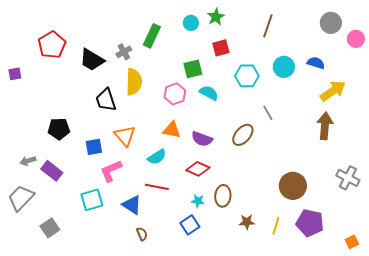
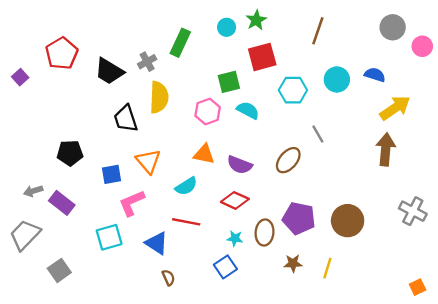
red square: (221, 48) -> (262, 57), size x1.4
purple square: (15, 74) -> (20, 77), moved, turned -32
purple pentagon: (310, 223) -> (299, 218), moved

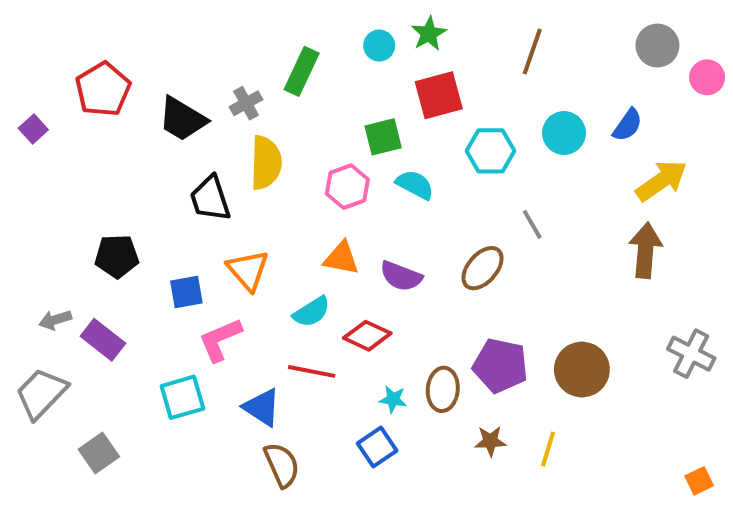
blue semicircle: (375, 75) -> (628, 125), turned 108
red diamond: (235, 200) -> (367, 336), moved
brown semicircle: (168, 278) -> (282, 465), size x1.6

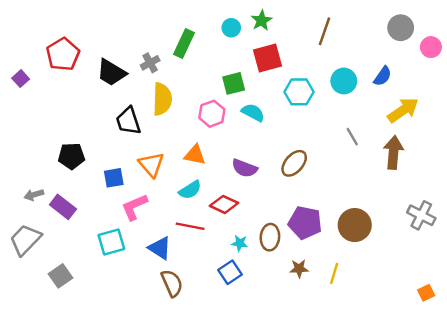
gray line: (532, 224) -> (352, 137), moved
orange triangle: (341, 258) -> (195, 155), moved

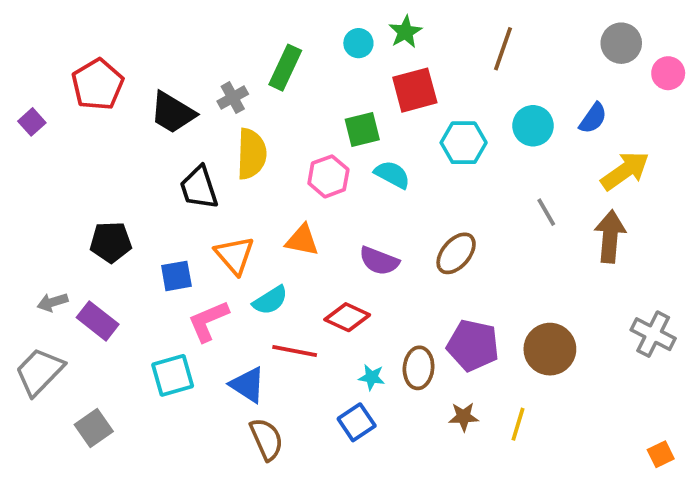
cyan semicircle: (190, 190) -> (270, 300), moved

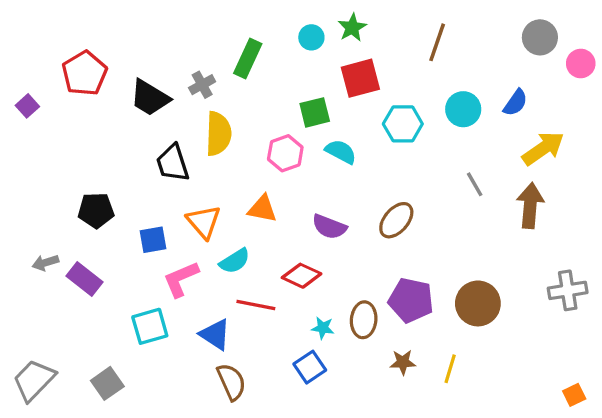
gray cross: (653, 334) -> (568, 290), turned -36
gray trapezoid: (39, 372) -> (34, 380), moved
gray square: (94, 428) -> (107, 383), moved

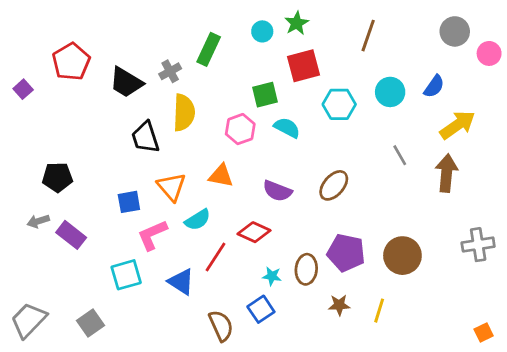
black pentagon: (96, 210) -> (57, 177), moved
red line: (256, 305) -> (216, 257), turned -68
brown semicircle: (231, 382) -> (221, 326), moved

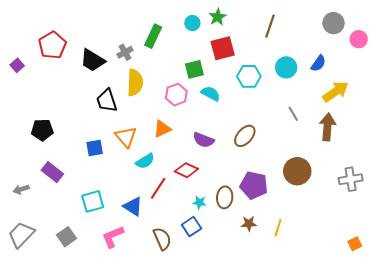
orange triangle: (221, 176) -> (162, 129), turned -36
gray arrow: (38, 221) -> (21, 189), moved
pink L-shape: (152, 235) -> (113, 237), moved
brown circle: (402, 256) -> (297, 171), moved

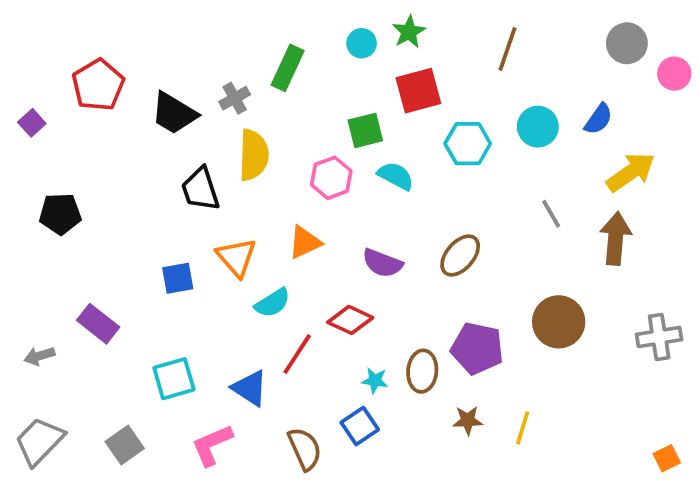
black pentagon: (42, 130) -> (60, 214), moved

